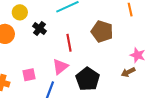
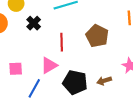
brown arrow: (128, 72) -> (104, 81), moved
black pentagon: (88, 79) -> (75, 82), turned -30

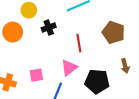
black cross: (34, 23) -> (49, 28), turned 32
brown arrow: (104, 81) -> (125, 66), moved, turned -80

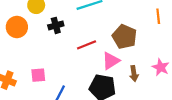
red line: (79, 43) -> (87, 45), turned 72
pink triangle: (69, 68) -> (111, 61), moved

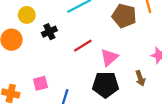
brown pentagon: (124, 37) -> (124, 16), moved
brown arrow: (134, 73) -> (140, 78), moved

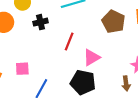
red line: (83, 46) -> (69, 41), turned -48
brown arrow: (140, 78) -> (126, 83), moved

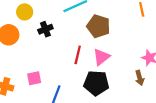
brown pentagon: (113, 22) -> (98, 26), moved
red line: (69, 41) -> (78, 55), moved

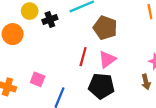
black cross: (45, 29) -> (50, 20), moved
pink square: (34, 78) -> (38, 79), turned 32

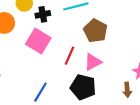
pink square: (38, 79) -> (38, 41), moved, size x1.6

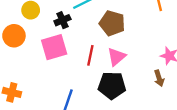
black cross: (43, 14) -> (62, 20), moved
pink square: (38, 41) -> (54, 47), turned -35

